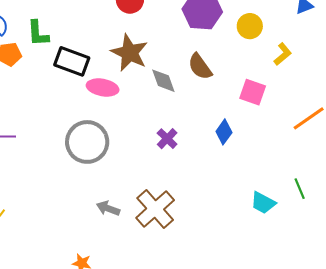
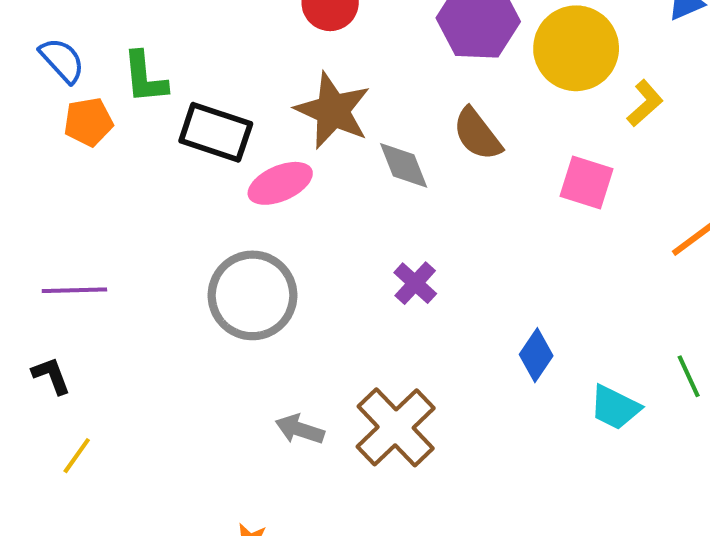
yellow circle: (250, 26) -> (576, 48), size x1.6
pink ellipse: (103, 88) -> (280, 183), turned -32
blue diamond: (224, 132) -> (536, 355), moved

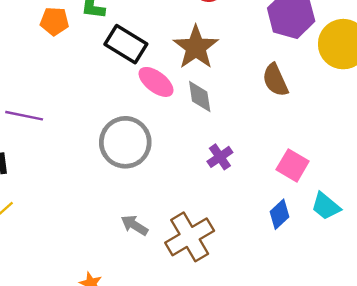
gray diamond: (404, 165) -> (200, 97), moved
pink square: (587, 182) -> (293, 165), moved
pink ellipse: (280, 183) -> (156, 82), turned 48
cyan trapezoid: (615, 407) -> (326, 206), moved

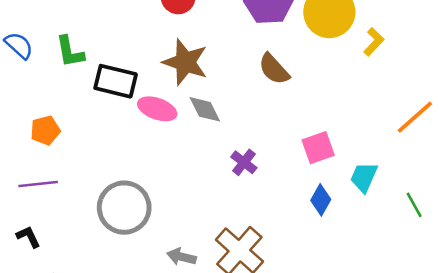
orange pentagon: (55, 21) -> (45, 130), moved
gray circle: (125, 142) -> (124, 208), moved
pink square: (293, 165) -> (318, 148), turned -32
cyan trapezoid: (326, 206) -> (364, 177), turned 92

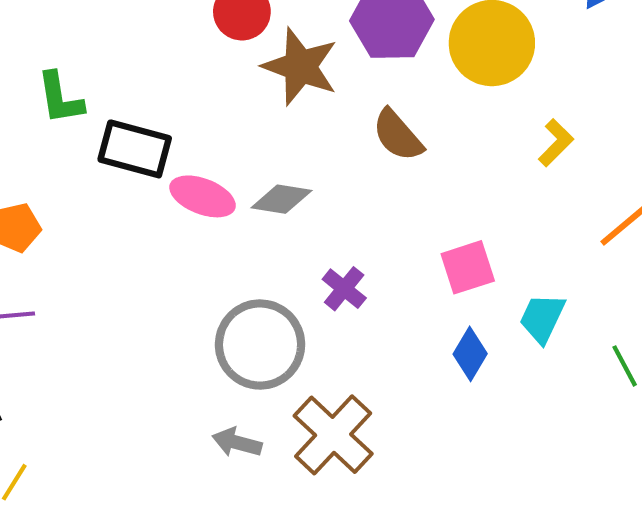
yellow L-shape: (374, 42) -> (556, 143), moved
brown star: (185, 62) -> (300, 67), moved
gray diamond: (205, 109) -> (281, 199), turned -56
gray circle: (124, 208) -> (260, 345), moved

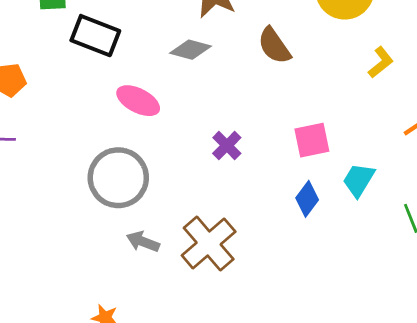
pink ellipse: (203, 196) -> (138, 101), moved
gray diamond: (281, 199) -> (191, 50), moved
gray circle: (260, 345) -> (118, 178), moved

